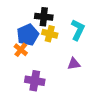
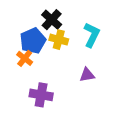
black cross: (44, 17) -> (52, 20), turned 36

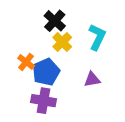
yellow cross: (59, 40) -> (62, 42), turned 30
blue pentagon: (33, 41) -> (46, 72), moved

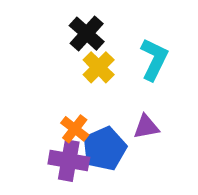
orange cross: (26, 62) -> (75, 129), moved
blue pentagon: (46, 72) -> (104, 149), moved

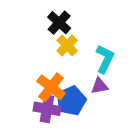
cyan L-shape: (154, 59) -> (105, 59), moved
orange cross: (75, 129) -> (51, 87), size x1.5

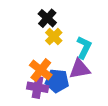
purple triangle: (100, 86) -> (80, 69), size x1.5
blue pentagon: (71, 101) -> (57, 81), turned 30

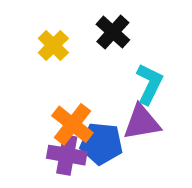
black cross: (47, 18) -> (113, 32), moved
yellow cross: (54, 37) -> (53, 45), moved

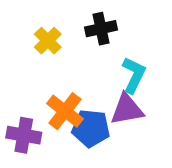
black cross: (113, 32) -> (101, 29), turned 36
purple cross: (67, 155) -> (24, 135), moved

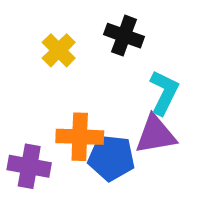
black cross: (101, 29) -> (124, 36), turned 32
orange cross: (65, 111) -> (80, 137), turned -36

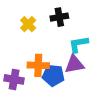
black cross: (124, 36) -> (59, 17), turned -30
cyan L-shape: (164, 92) -> (78, 44), turned -125

